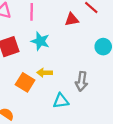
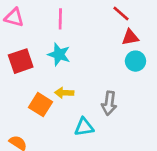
pink line: (32, 12) -> (60, 19), moved
red triangle: (72, 19) -> (130, 37), moved

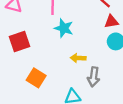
cyan star: (59, 54) -> (64, 28), moved
yellow arrow: (64, 93) -> (78, 58), moved

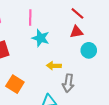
red triangle: (111, 22) -> (76, 32), moved

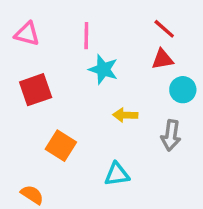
gray arrow: (68, 83) -> (171, 135), moved

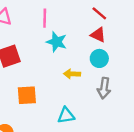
red triangle: (162, 59) -> (98, 35), turned 35
cyan circle: (183, 90) -> (99, 58), moved
orange square: (61, 146) -> (27, 95), turned -36

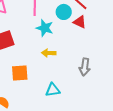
cyan circle: (99, 58) -> (64, 12), moved
yellow arrow: (72, 74) -> (49, 53), moved

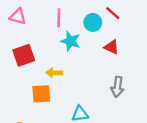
red triangle: (80, 22) -> (112, 47), moved
yellow arrow: (49, 53) -> (54, 73), moved

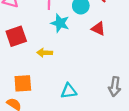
gray arrow: (117, 87) -> (115, 87), moved
orange square: (41, 94) -> (23, 83), moved

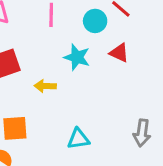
cyan star: (60, 23) -> (77, 57), moved

